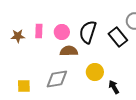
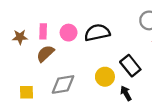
black semicircle: (88, 32) -> (97, 33), turned 60
black rectangle: (118, 37) -> (130, 66), moved
brown semicircle: (69, 51) -> (45, 54), moved, turned -42

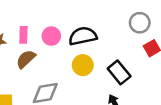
yellow circle: (105, 77) -> (83, 65), moved

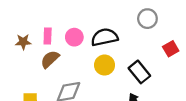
gray circle: (140, 23) -> (147, 19), moved

